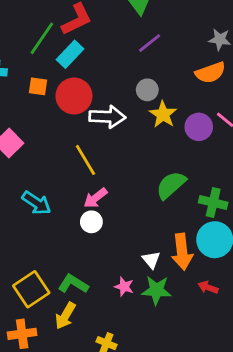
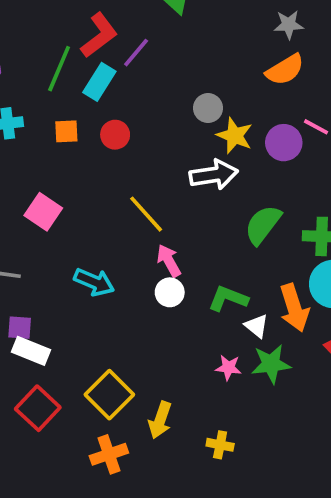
purple line: (150, 43) -> (136, 53), moved
red circle: (74, 96) -> (115, 135), size x0.6
white arrow: (107, 117) -> (214, 175), moved
pink arrow: (95, 198) -> (169, 261), turned 110
green L-shape: (73, 284) -> (228, 299), moved

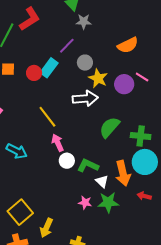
gray star: (289, 25) -> (84, 22), moved
purple line: (136, 53) -> (67, 46), moved
cyan rectangle: (99, 82) -> (49, 68), moved
white circle: (170, 292) -> (67, 161), moved

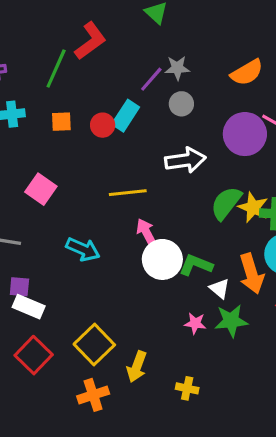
gray star: (84, 22) -> (177, 68), moved
yellow star: (98, 78) -> (253, 207), moved
purple circle: (124, 84) -> (245, 134), size x1.4
yellow line: (47, 117) -> (128, 193), turned -55
white circle: (67, 161) -> (162, 259), size x1.6

